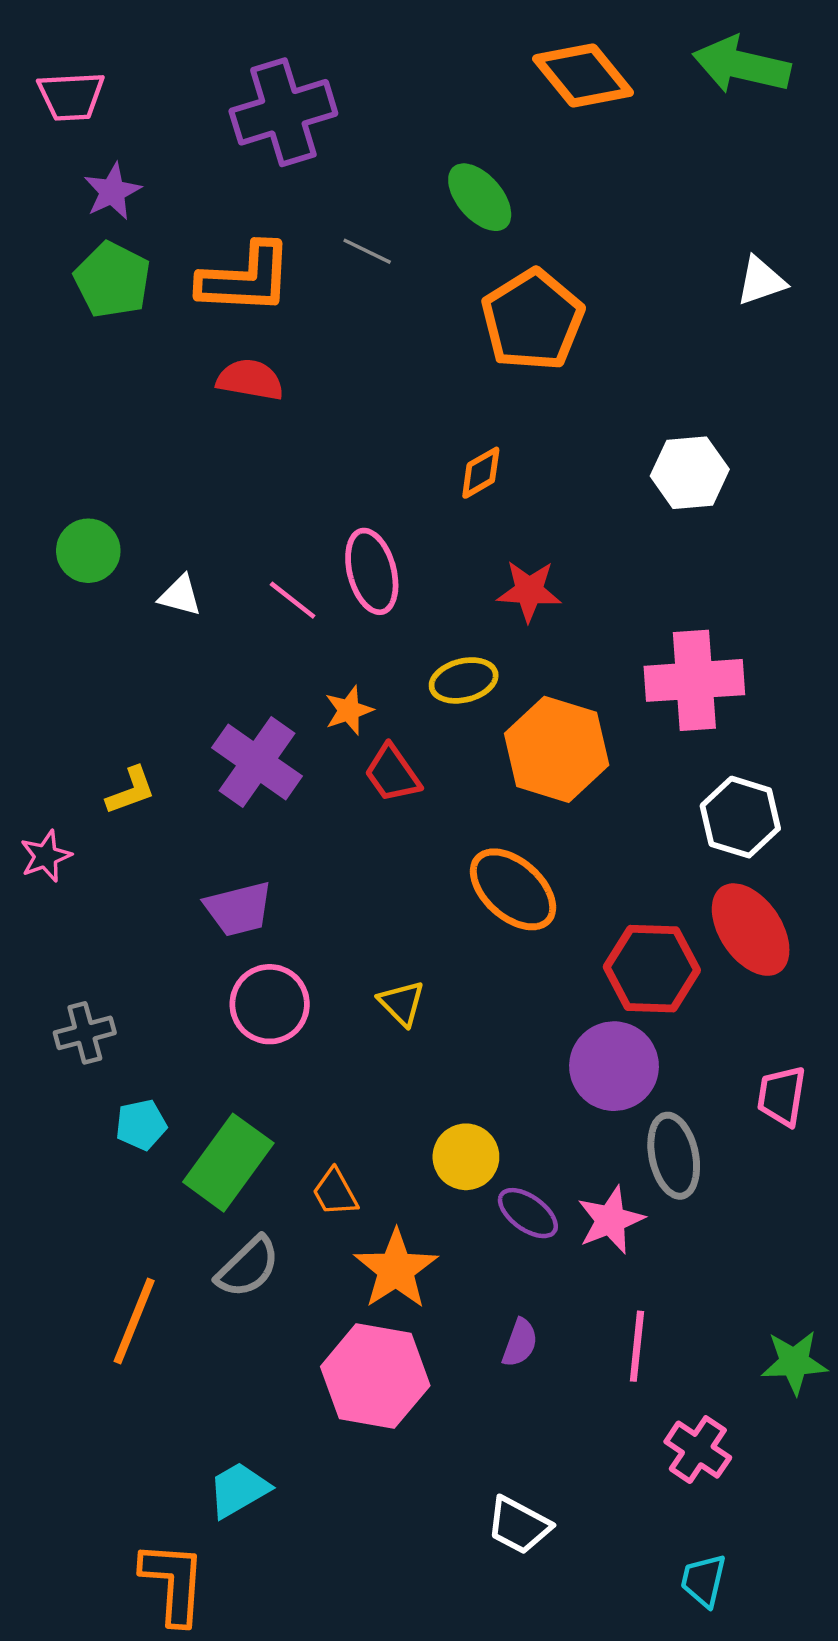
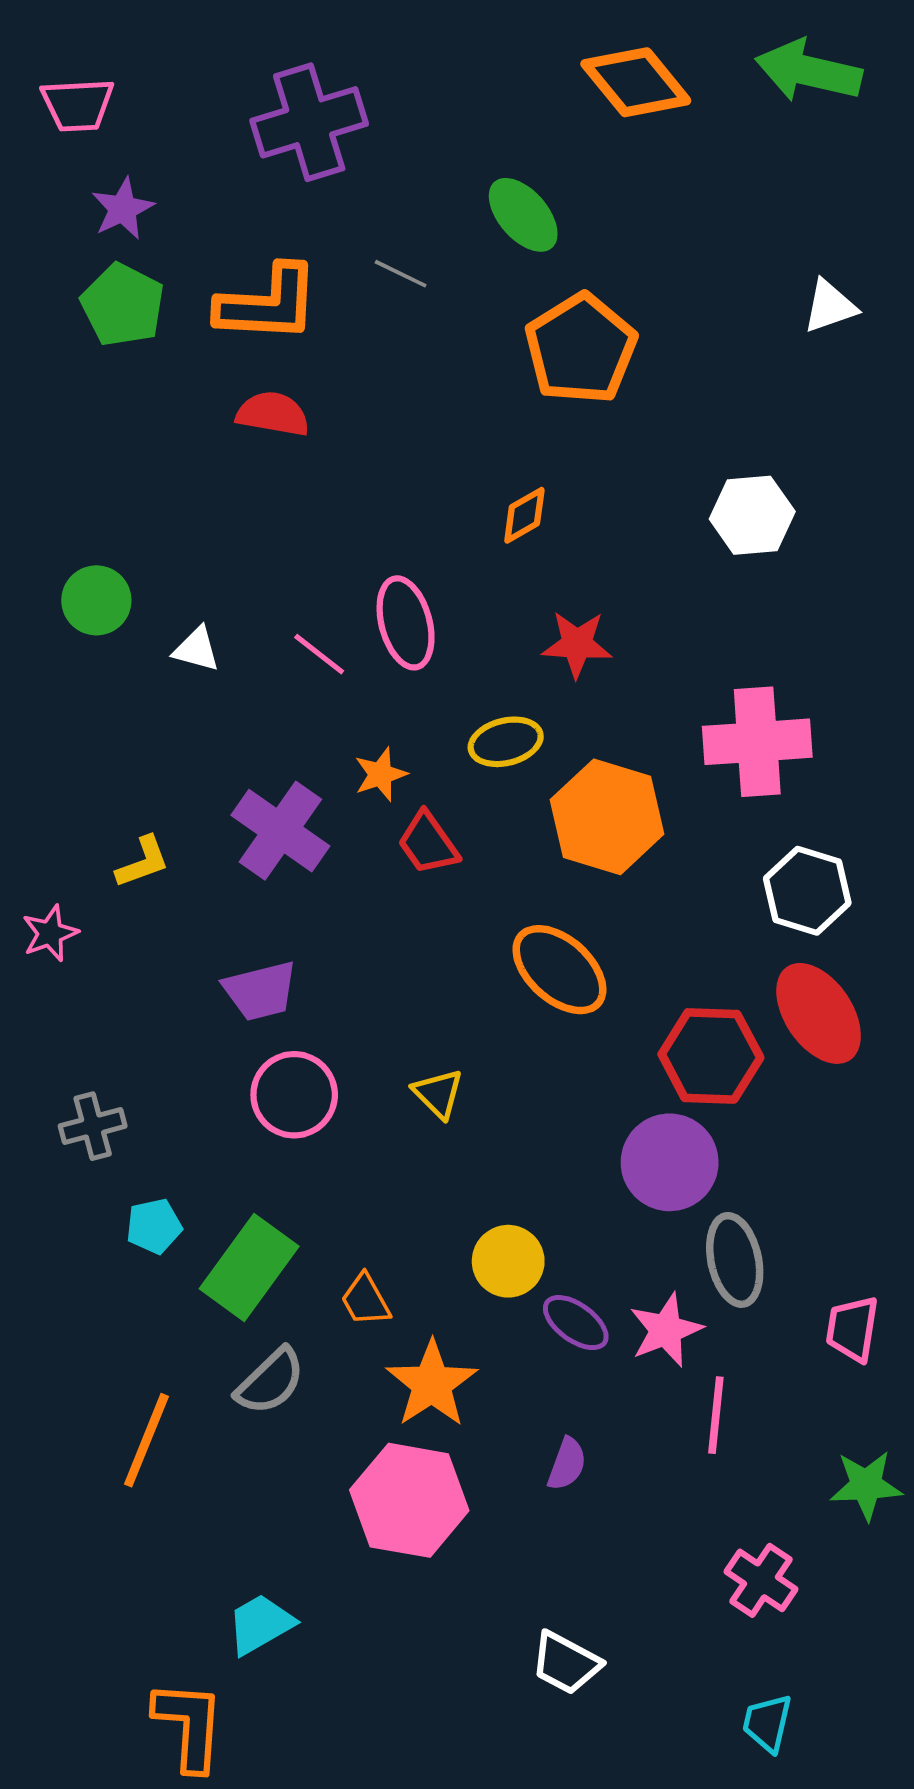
pink trapezoid: (782, 1096) -> (852, 1329), moved
pink line: (637, 1346) -> (716, 1415), moved

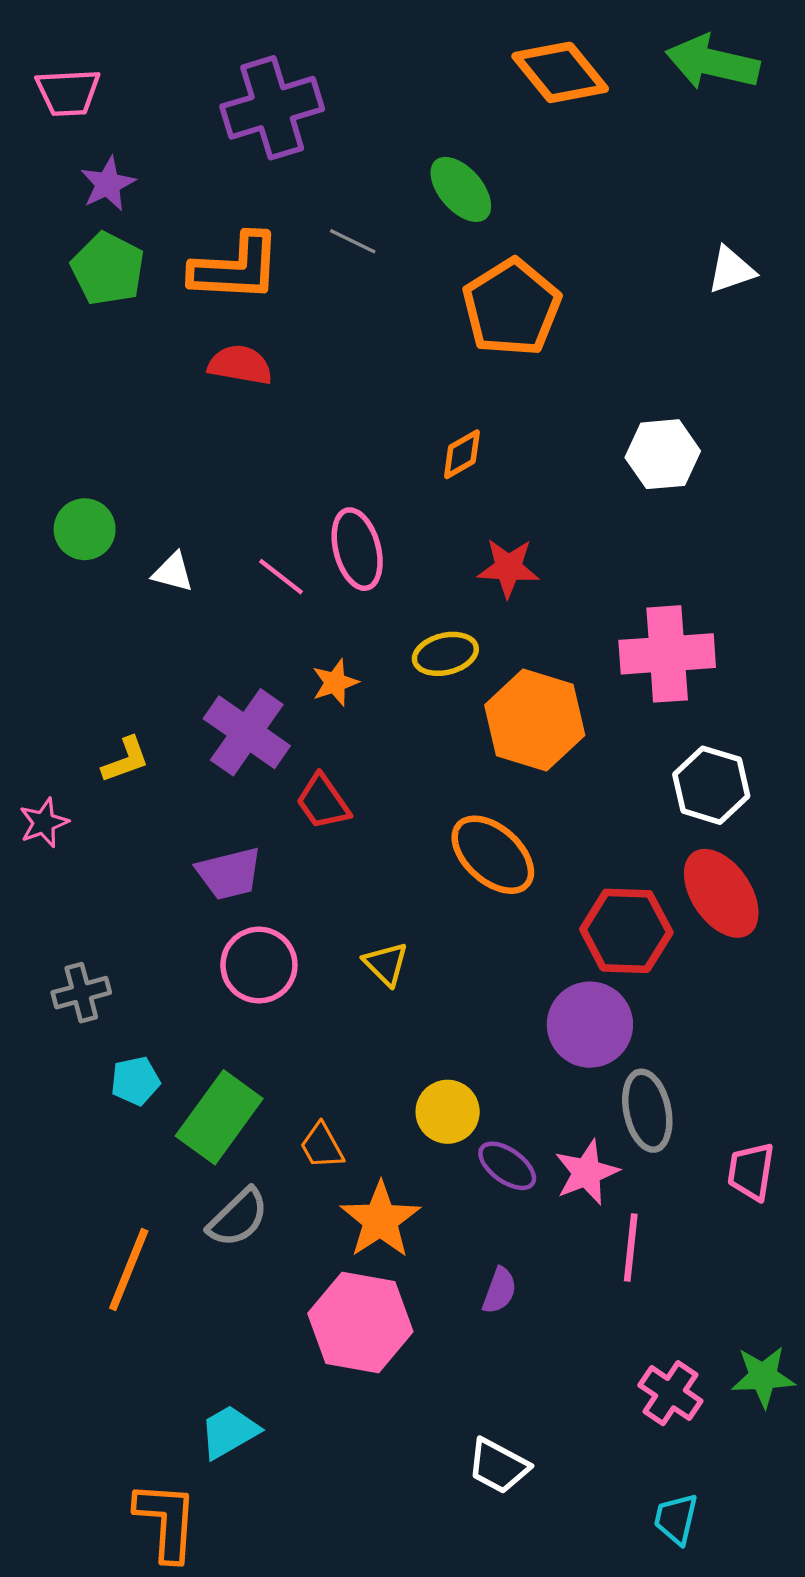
red trapezoid: (428, 843) -> (323, 802), moved
green star: (866, 1485) -> (763, 1377), moved

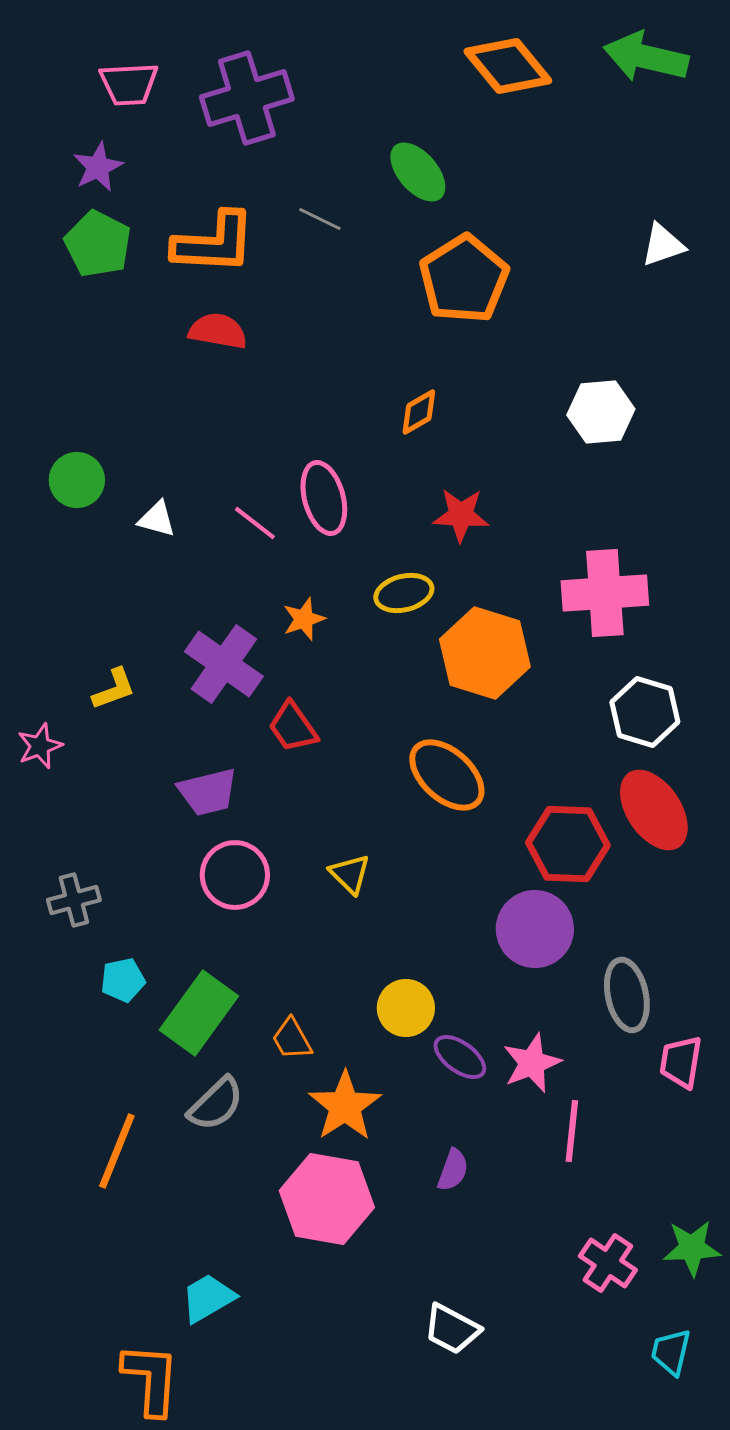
pink trapezoid: (68, 92) -> (129, 84), moved
gray ellipse: (647, 1111) -> (627, 995), moved
cyan trapezoid: (676, 1519) -> (671, 1352), moved

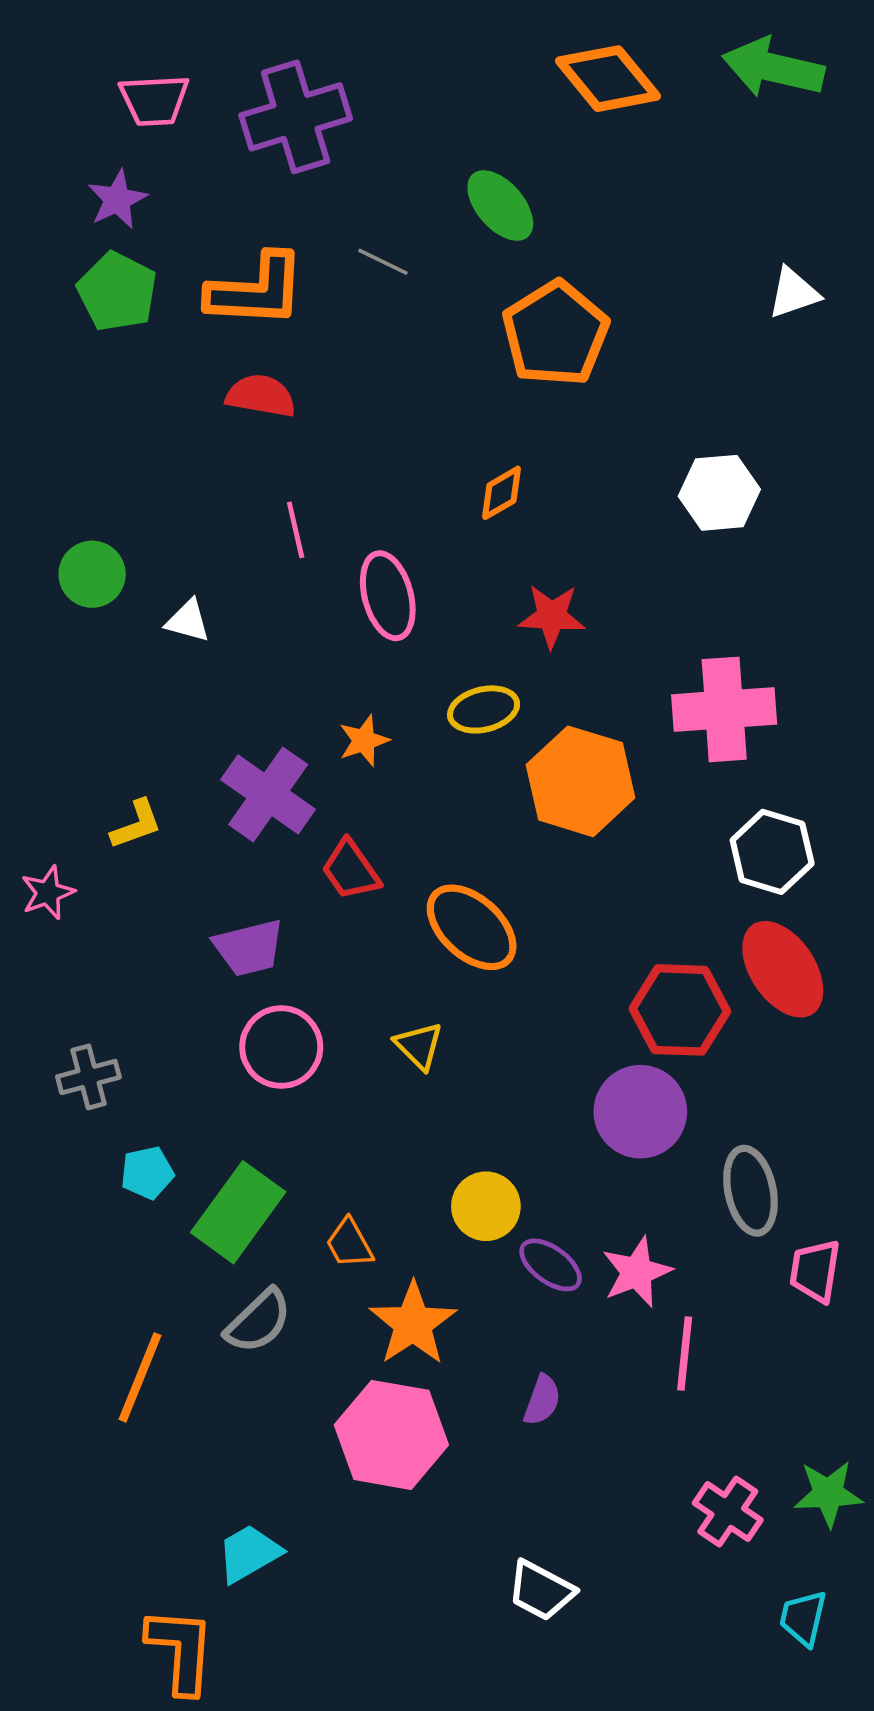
pink line: (255, 523) -> (296, 530), moved, turned 39
orange ellipse: (447, 775) -> (472, 927), moved

